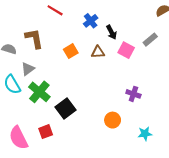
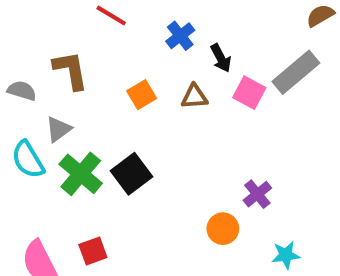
gray rectangle: (150, 40) -> (296, 72), size x1.6
purple cross: (133, 94) -> (257, 194), moved, turned 32
black square: (66, 109) -> (131, 174), moved

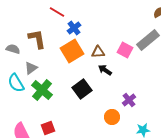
blue cross: (180, 36) -> (74, 28), moved
black arrow: (221, 58) -> (105, 70), moved, turned 152
orange square: (142, 95) -> (72, 51), size x1.6
black square: (131, 174) -> (82, 89), moved

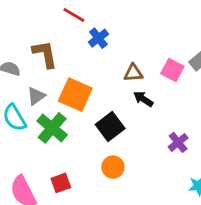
orange square: (72, 51) -> (75, 95), moved, turned -35
orange circle: (112, 117) -> (113, 167), moved

